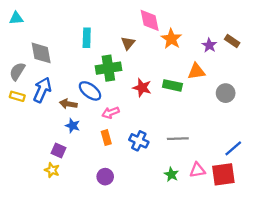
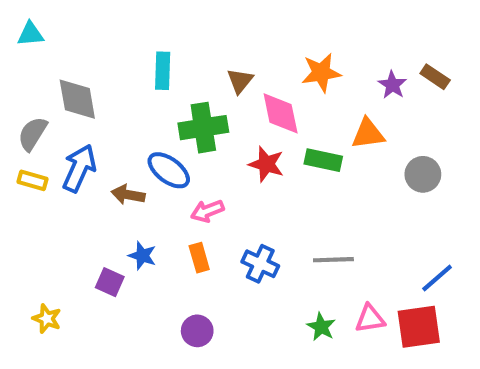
pink diamond: (150, 20) -> (281, 113), moved
orange star: (171, 39) -> (321, 73), turned 30
blue star: (73, 126) -> (142, 256), moved
yellow star: (52, 170) -> (47, 319), moved

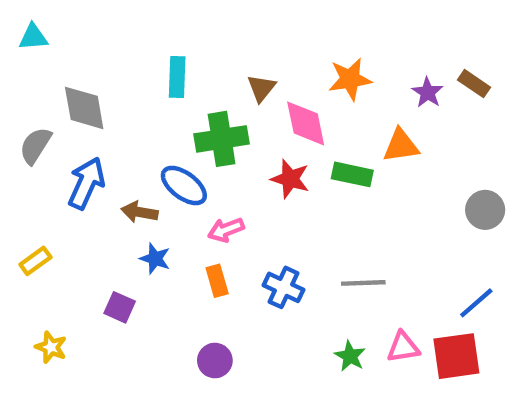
gray circle: (423, 174) -> (485, 210), moved
yellow rectangle: (33, 180) -> (35, 261), moved, turned -52
blue star: (142, 256) -> (155, 259), moved

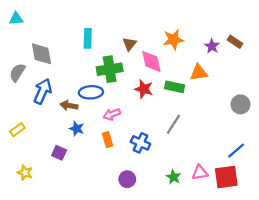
blue ellipse: (184, 185) -> (91, 92), turned -40
gray line: (363, 283) -> (173, 124), moved, turned -55
purple circle: (215, 361) -> (127, 179), moved

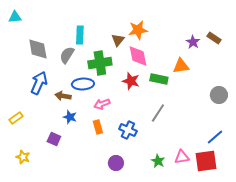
orange star: (173, 40) -> (138, 30), moved
gray semicircle: (17, 73) -> (67, 55), moved

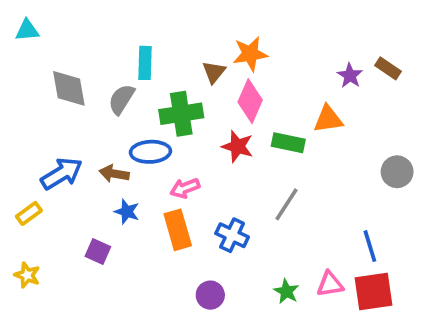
pink diamond: (138, 56) -> (250, 101), turned 35
blue arrow: (39, 83) -> (62, 174), moved, turned 35
orange rectangle: (98, 127) -> (178, 230), size x1.5
blue line: (215, 137) -> (370, 246), moved, turned -66
yellow star: (23, 157) -> (27, 275), moved

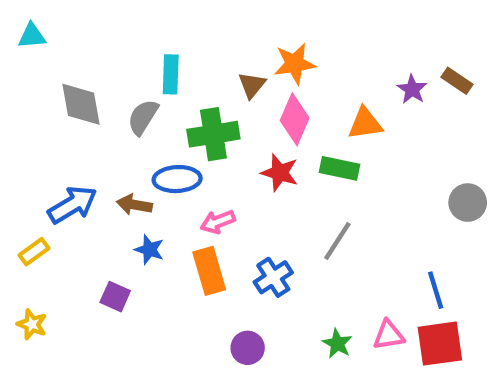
orange triangle: (328, 119) -> (365, 123), moved
blue cross: (232, 235) -> (273, 277), turned 32

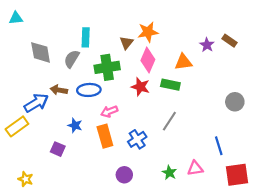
brown arrow: (134, 205) -> (59, 90), moved
yellow rectangle: (34, 252) -> (17, 126), size x1.5
yellow star: (32, 324) -> (26, 179), moved
red square: (440, 344) -> (237, 175), moved

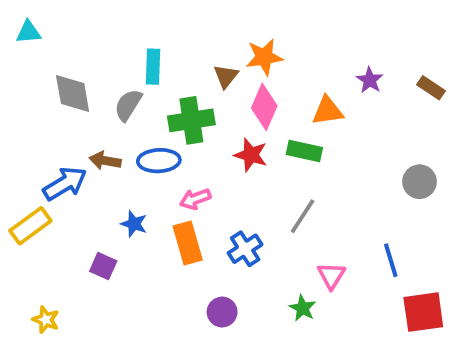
brown rectangle: (229, 41) -> (431, 88), moved
pink triangle: (195, 168) -> (331, 276), moved, turned -49

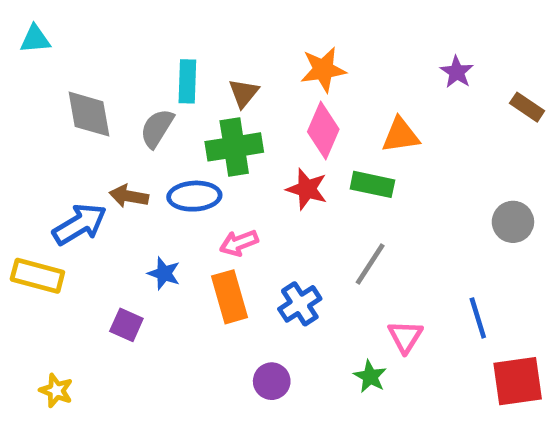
brown triangle: (226, 76) -> (244, 93), moved
purple star: (370, 80) -> (457, 72), moved
yellow rectangle: (30, 226) -> (37, 276), turned 51

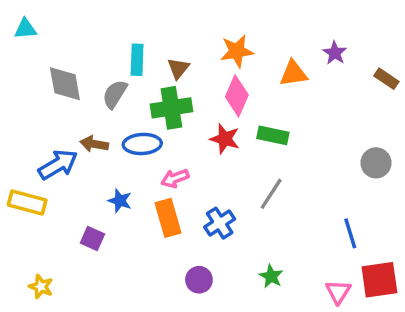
orange triangle: (401, 135) -> (293, 74), moved
pink triangle: (405, 337) -> (338, 292), moved

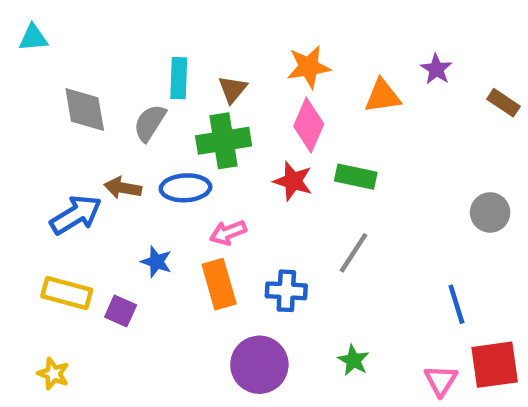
yellow rectangle: (27, 202) -> (67, 293), moved
blue cross: (220, 223) -> (286, 291), turned 36
purple circle: (199, 280) -> (259, 365), size x1.6

